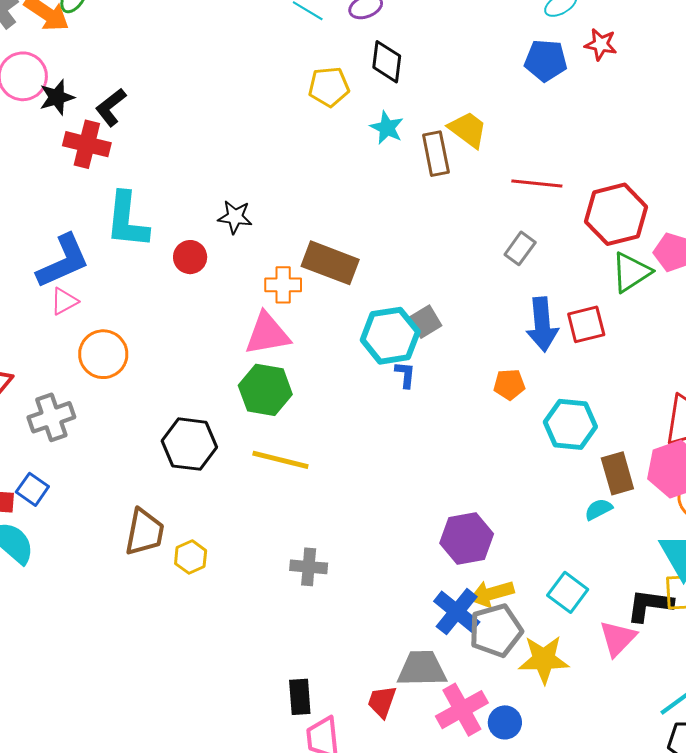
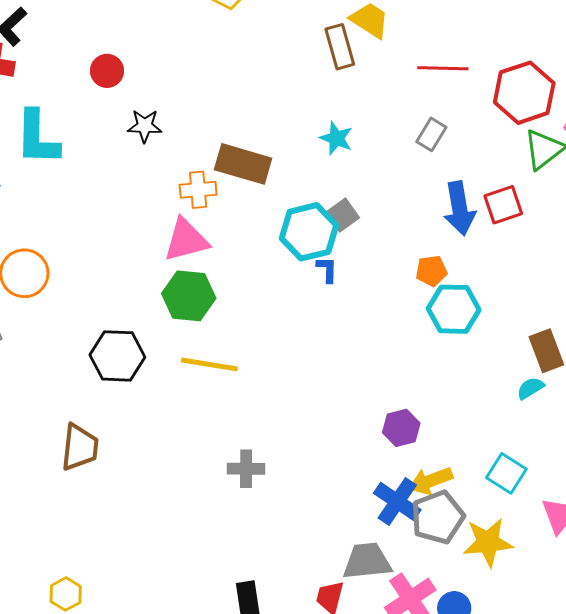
cyan star: (387, 128) -> (336, 138), moved
red circle: (190, 257) -> (107, 71), moved
cyan hexagon: (570, 424) -> (454, 309), moved
purple hexagon: (467, 539) -> (401, 428), size x0.7
yellow hexagon: (191, 557) -> (66, 594), moved

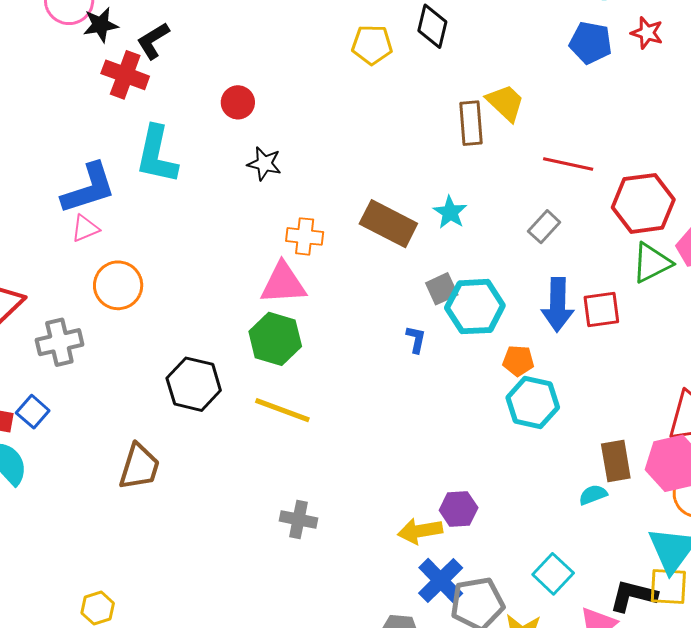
brown rectangle: (243, 164) -> (388, 224), moved
cyan hexagon: (309, 232) -> (475, 307), moved
yellow arrow: (431, 481) -> (420, 531), moved

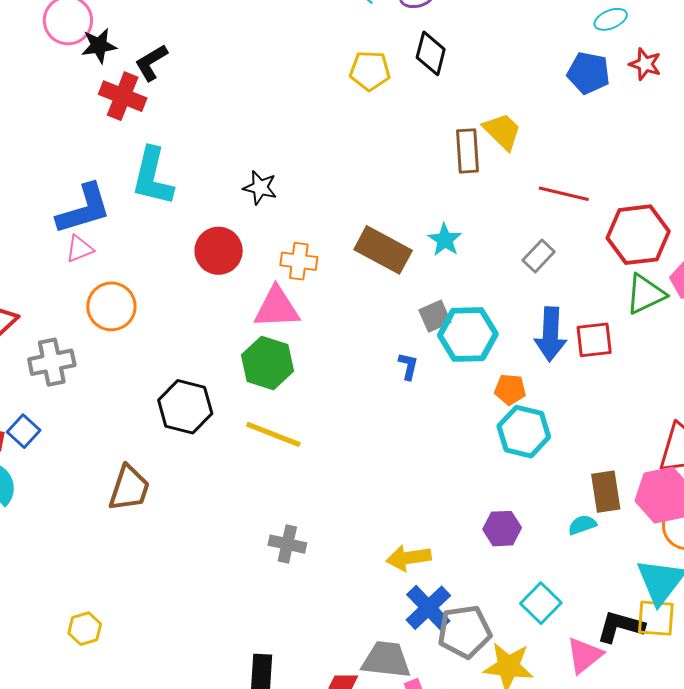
red circle: (238, 102) -> (219, 251), moved, size x1.4
purple hexagon: (459, 509) -> (502, 529), moved

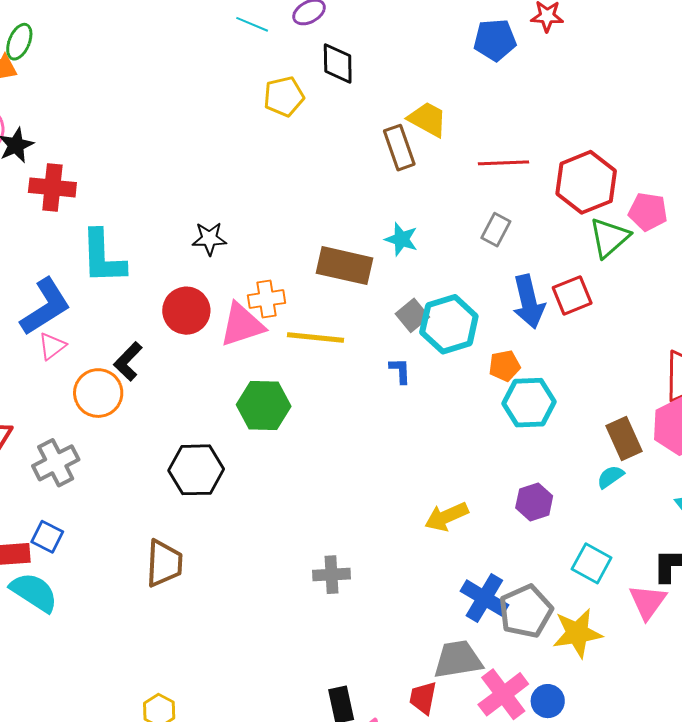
black L-shape: (151, 63) -> (128, 361), moved
pink triangle: (277, 308) -> (242, 325), moved
yellow line: (273, 434) -> (315, 337), moved
yellow arrow: (409, 558) -> (446, 517), moved

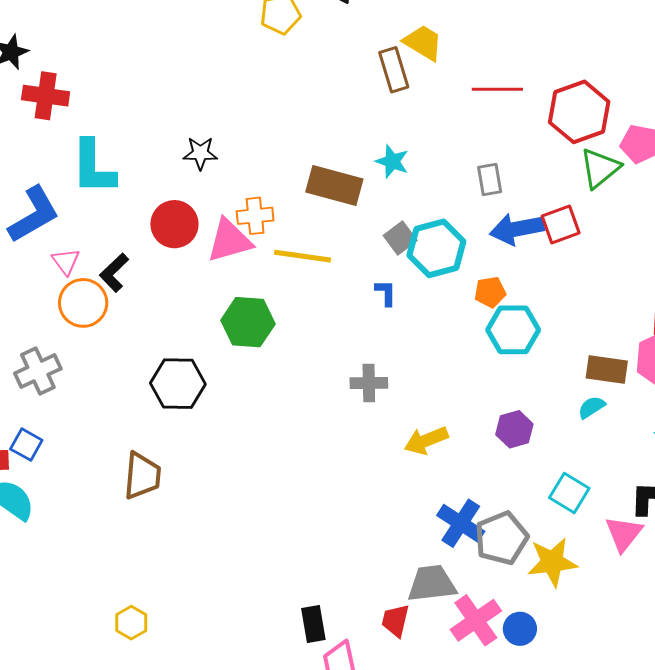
gray rectangle: (496, 230) -> (490, 180), moved, turned -40
blue arrow: (529, 302) -> (517, 229), turned 90
pink triangle: (52, 346) -> (66, 262), moved, turned -32
brown rectangle: (624, 438) -> (607, 369), turned -60
gray cross: (331, 575) -> (369, 383), moved

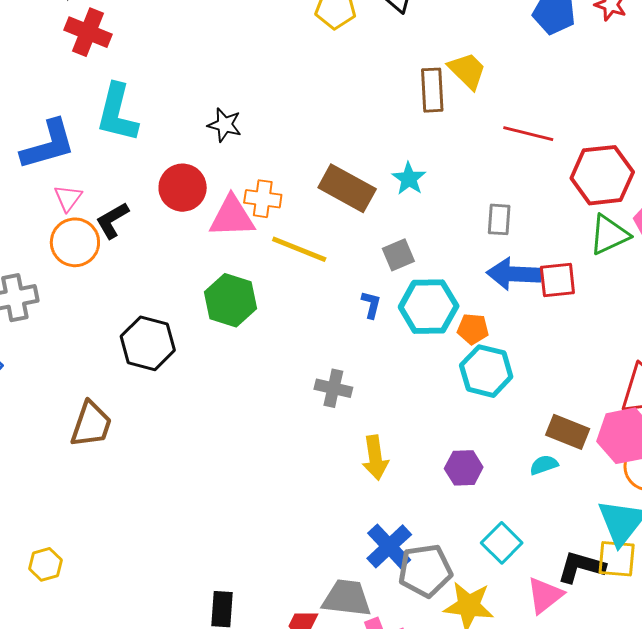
cyan hexagon: (436, 248) -> (429, 307), moved
yellow arrow: (426, 440) -> (375, 458), turned -90

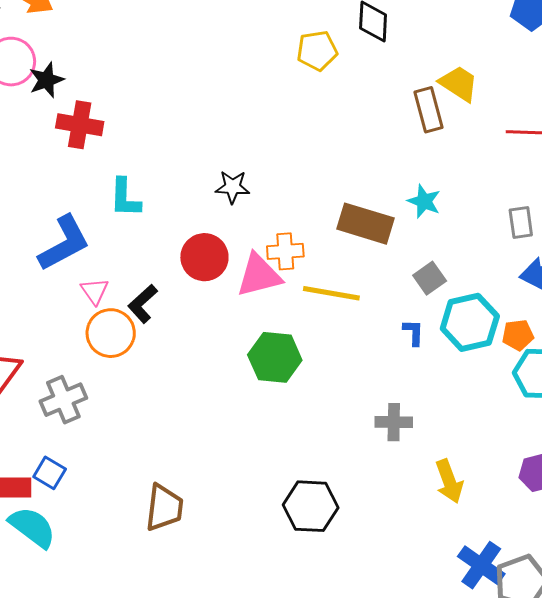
cyan L-shape: (117, 113) -> (125, 198), size x0.7
black hexagon: (148, 343) -> (311, 506), moved

